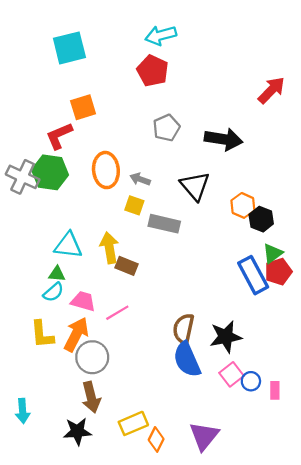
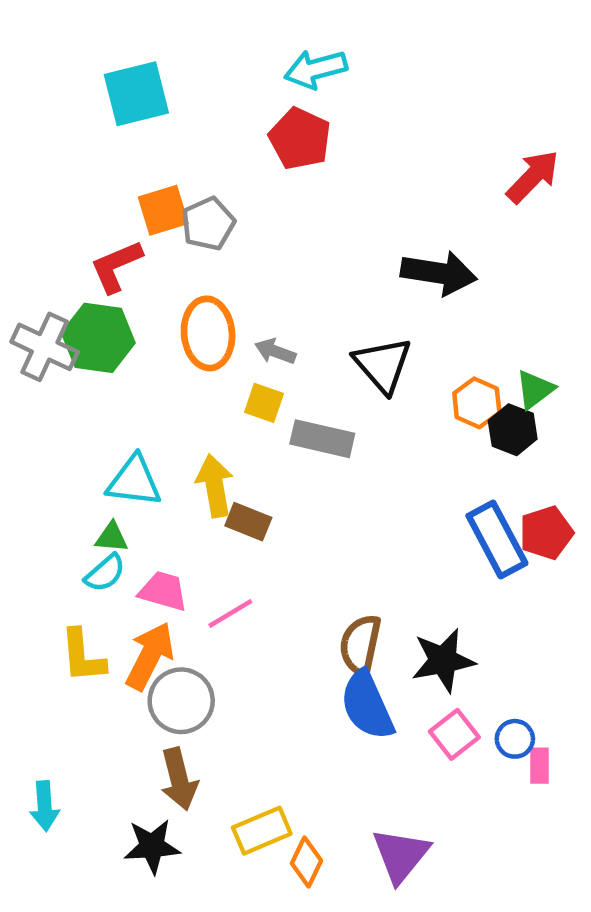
gray pentagon: (166, 128) -> (208, 224), moved
green triangle: (273, 253) -> (535, 389), moved
blue circle: (251, 381) -> (515, 739), moved

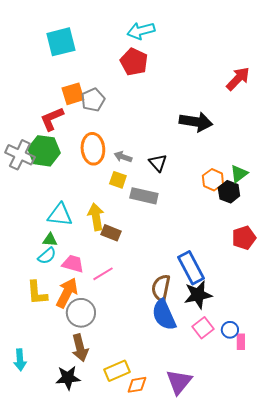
black triangle: (383, 365) -> (158, 163), moved, size x0.7
blue rectangle: (497, 539) -> (191, 268), moved
orange diamond: (307, 862) -> (137, 385), turned 55

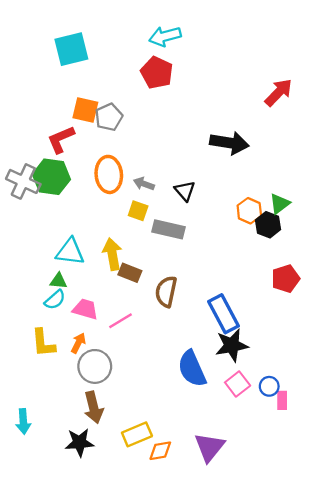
orange square: (73, 94) -> (85, 110), turned 30
brown semicircle: (161, 288) -> (166, 292), moved
orange arrow: (67, 293) -> (78, 343), size x0.6

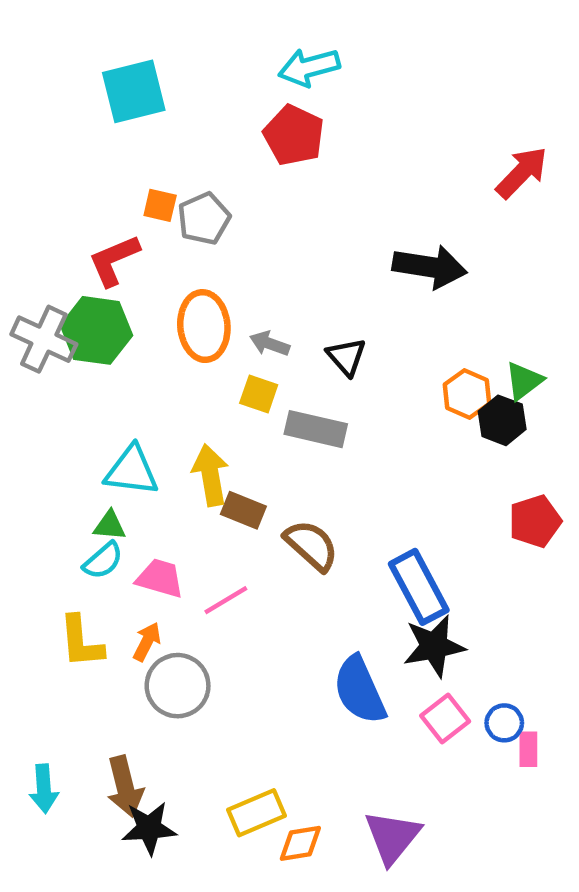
orange square: (85, 110) -> (160, 205), size x0.7
brown semicircle: (166, 292) -> (311, 545), turned 120
brown arrow: (94, 407) -> (125, 786), moved

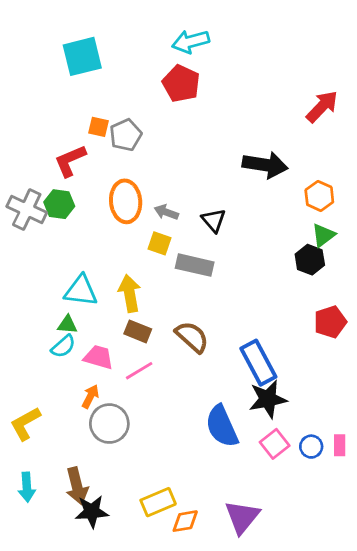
green hexagon: (96, 330) -> (59, 204), size x0.7
orange hexagon: (467, 394) -> (319, 196), moved
brown rectangle: (243, 510) -> (138, 331), moved
yellow L-shape: (81, 642) -> (25, 424), moved, turned 66
pink rectangle: (528, 749) -> (340, 445), moved

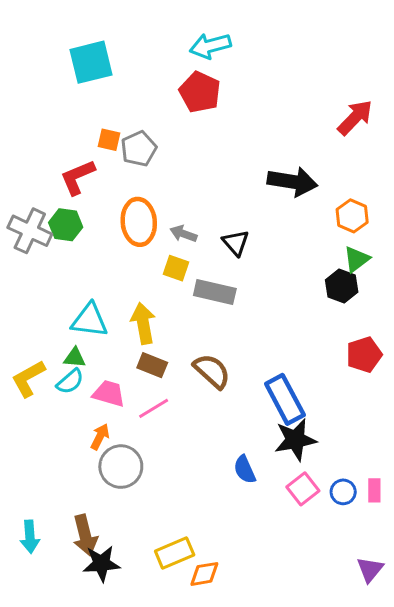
yellow L-shape: (25, 424) -> (28, 379), moved
blue semicircle: (222, 426) -> (245, 470), size x0.6
purple triangle: (242, 517) -> (370, 569), moved, size x0.7

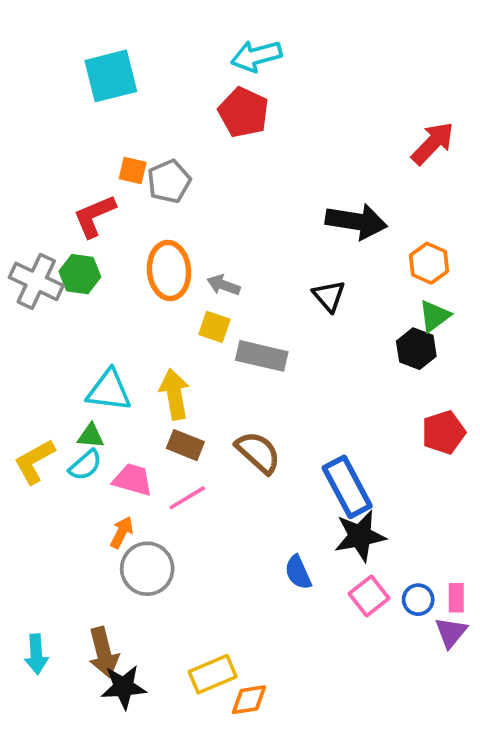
black triangle: (236, 243) -> (329, 296), moved
purple triangle: (370, 569) -> (451, 632), moved

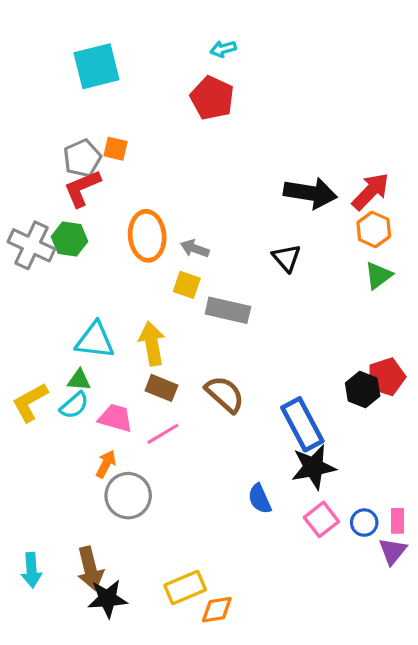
cyan arrow: (256, 56) -> (223, 49), size x0.6
red arrow: (433, 143) -> (371, 191), moved
gray pentagon: (169, 181) -> (82, 158), moved
black hexagon: (416, 349) -> (363, 389), moved

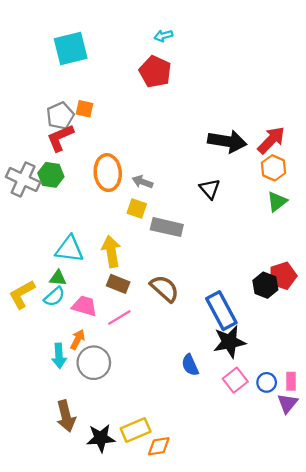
cyan arrow: (31, 570) -> (59, 356), moved
black star: (108, 599) -> (101, 438), moved

